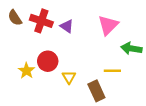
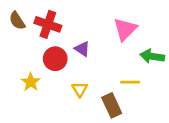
purple triangle: (67, 26) -> (82, 49), moved
red circle: (48, 61) -> (55, 59), moved

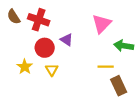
yellow triangle: (80, 89) -> (52, 70), moved
brown rectangle: (112, 105) -> (119, 86), moved

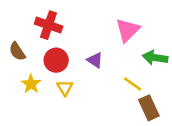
brown semicircle: (14, 17) -> (17, 51), moved
purple triangle: (67, 40) -> (95, 60), moved
yellow line: (106, 67) -> (133, 84), turned 35

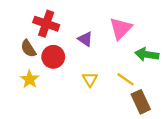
brown semicircle: (17, 51) -> (28, 49), moved
purple triangle: (95, 60) -> (85, 39), moved
yellow triangle: (65, 88) -> (90, 79), moved

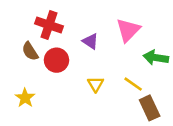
yellow star: (30, 79) -> (25, 98), moved

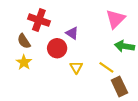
pink triangle: (128, 30) -> (115, 19), moved
red circle: (56, 60) -> (57, 48), moved
yellow star: (25, 98) -> (24, 62), moved

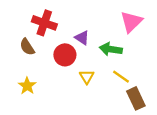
green arrow: (124, 46) -> (111, 49), moved
yellow star: (24, 62) -> (27, 86), moved

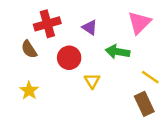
red cross: (44, 23) -> (47, 24), turned -35
purple triangle: (82, 38) -> (90, 27), moved
yellow line: (121, 77) -> (150, 77), moved

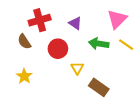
yellow line: (150, 77) -> (126, 45), moved
brown rectangle: (144, 104) -> (99, 87), moved, turned -30

